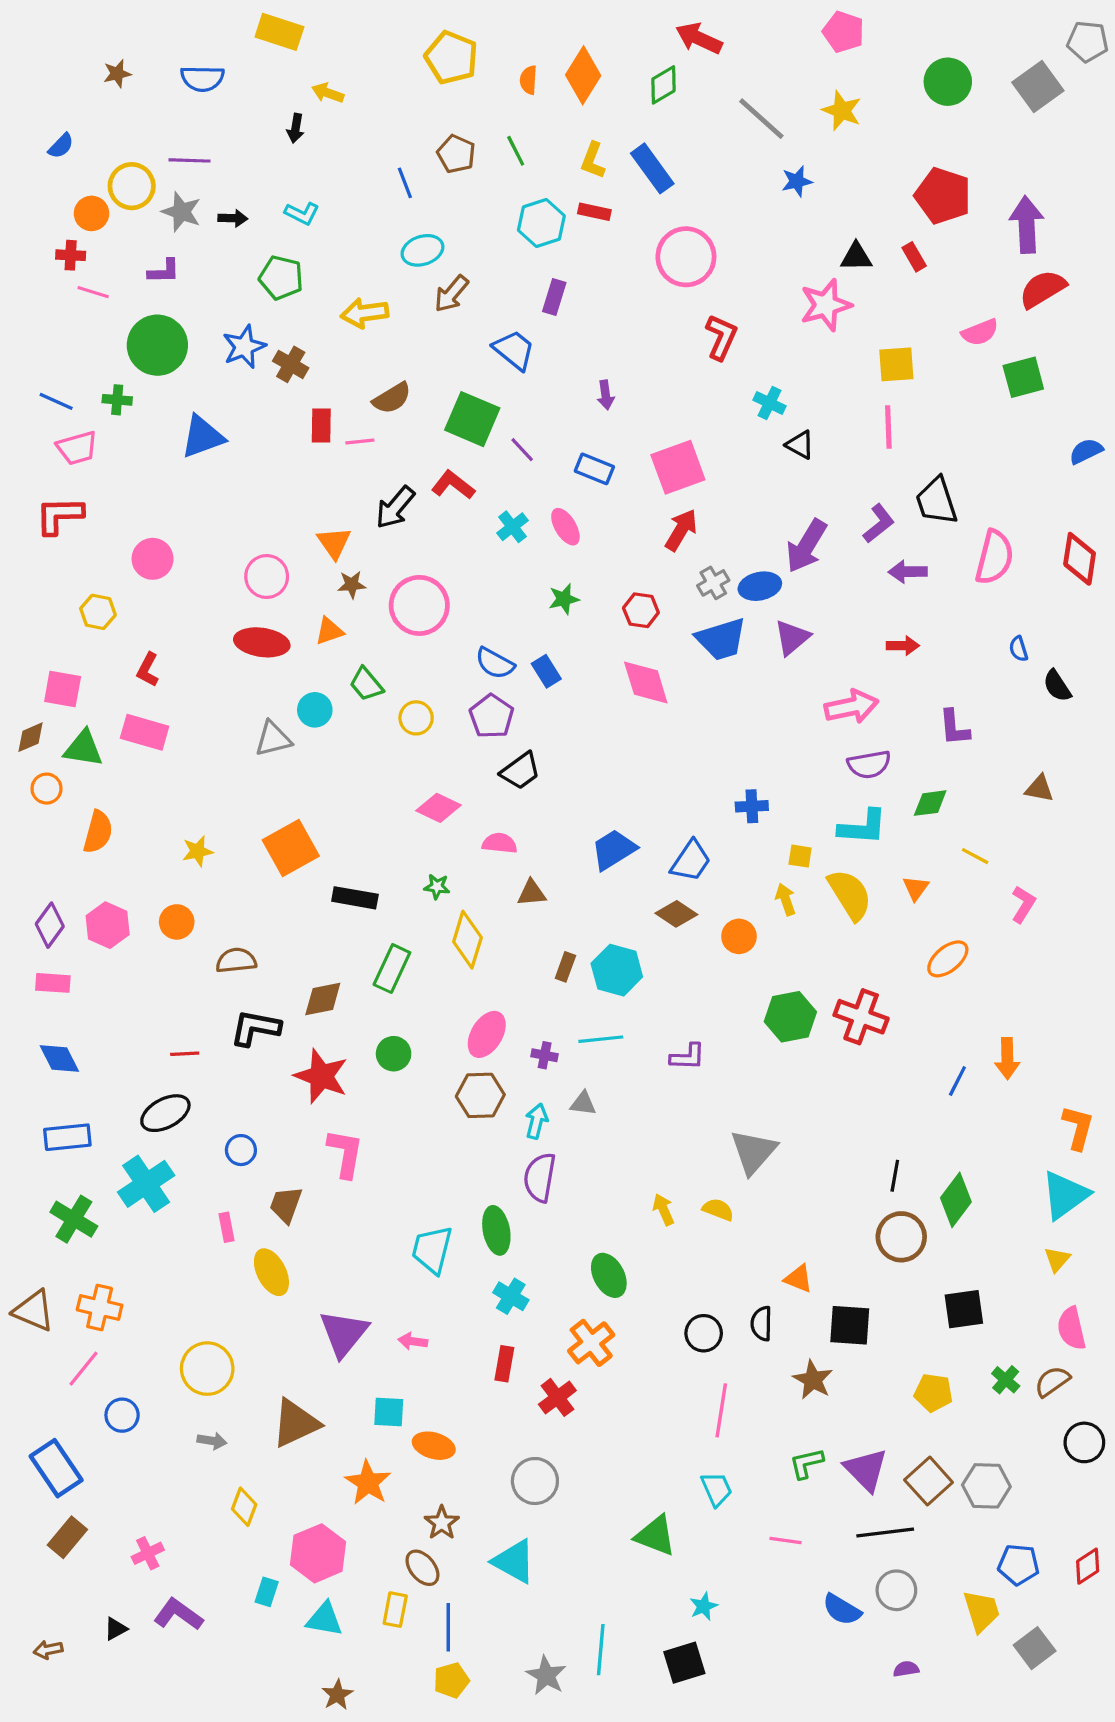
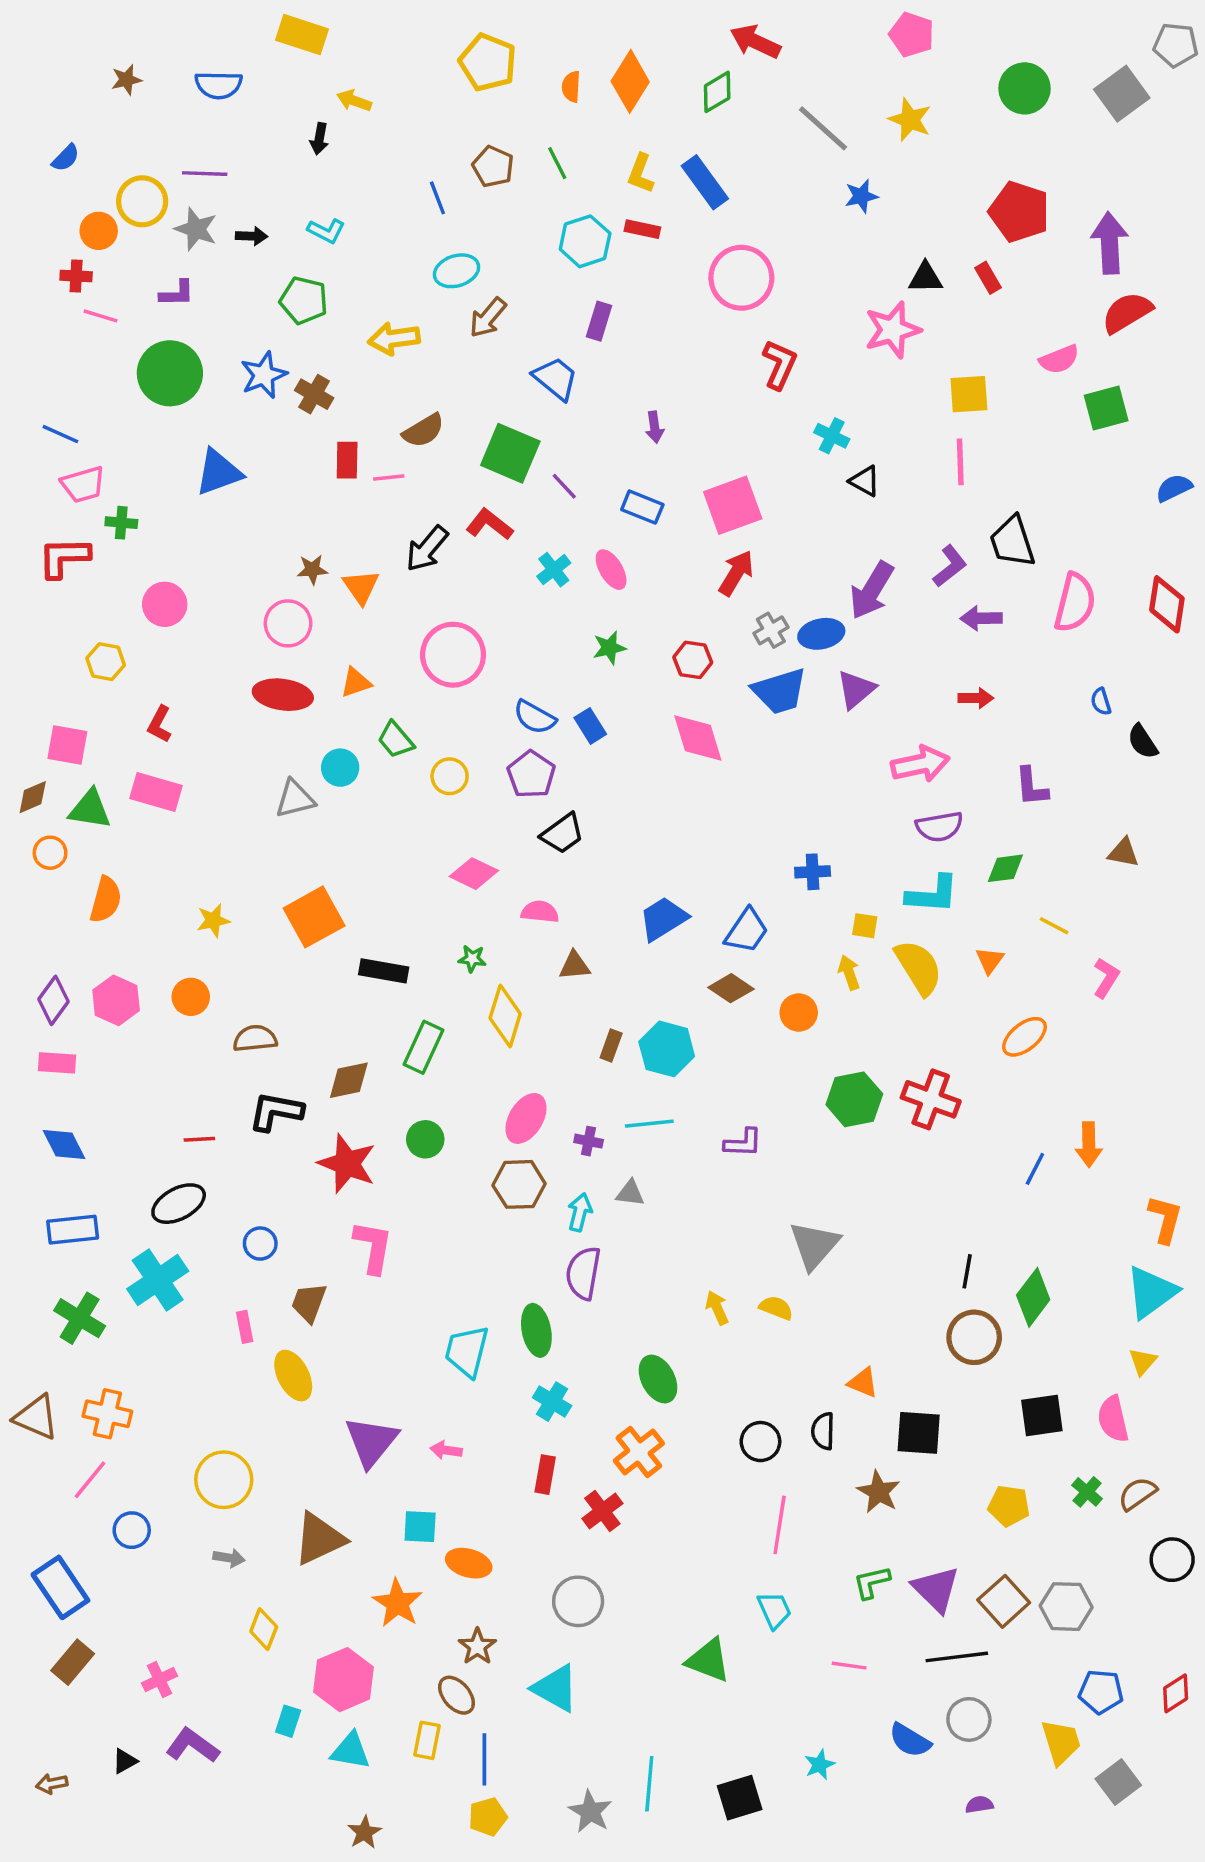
green cross: (117, 400) -> (121, 523), moved
brown star: (352, 585) -> (312, 570), moved
pink semicircle: (1072, 1328) -> (1113, 1419), moved
cyan star: (704, 1606) -> (820, 1765), moved

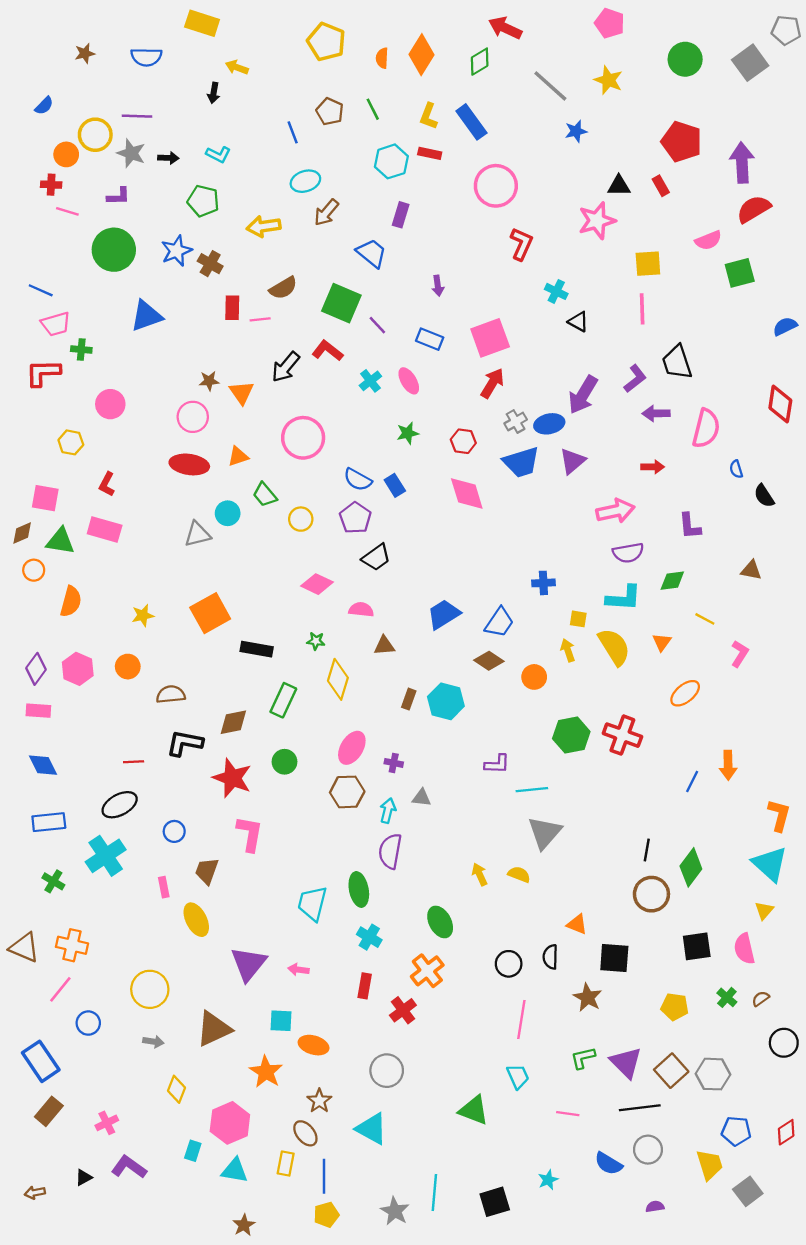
pink semicircle: (1075, 603) -> (706, 428), moved
cyan line: (649, 1124) -> (532, 790), moved
cyan triangle: (1151, 1292) -> (770, 864), turned -42
green cross: (80, 1318) -> (53, 881), size x0.7
brown semicircle: (1137, 1494) -> (761, 999), size x0.7

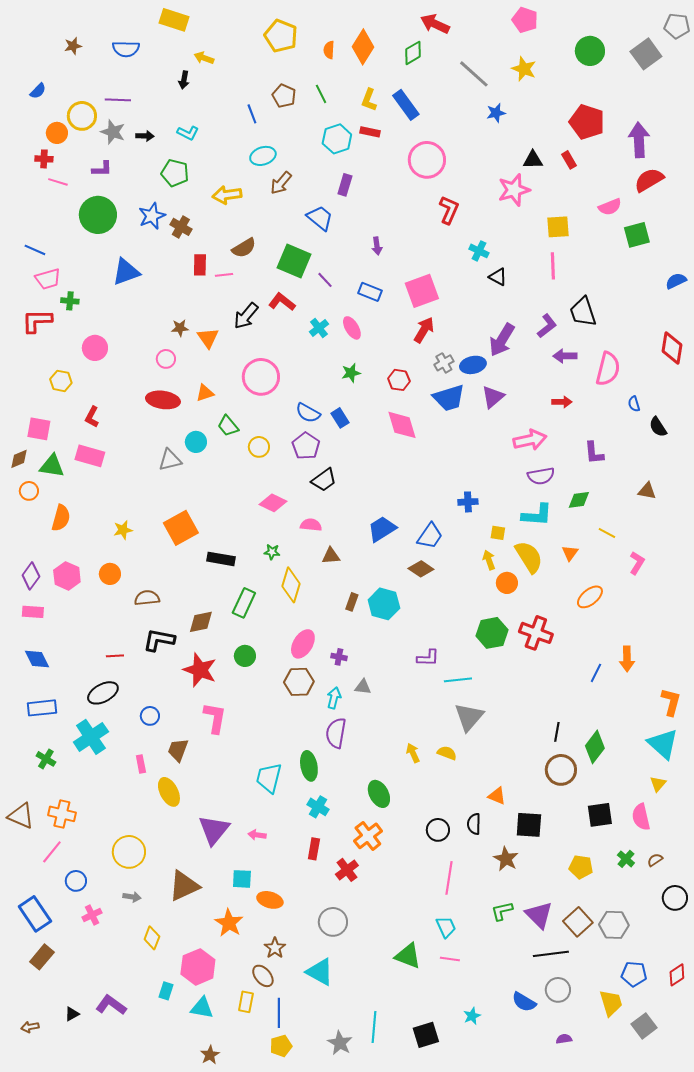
pink circle: (193, 417) -> (166, 359), size x0.7
orange circle: (534, 677) -> (507, 583), moved
pink line: (568, 1114) -> (450, 959), moved
pink cross: (107, 1123) -> (92, 915), moved

